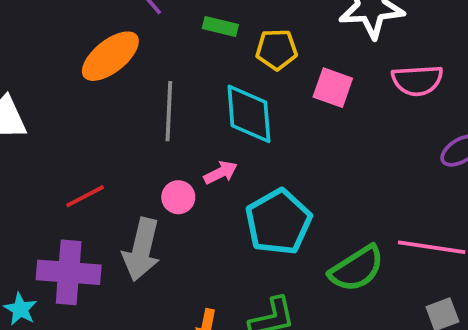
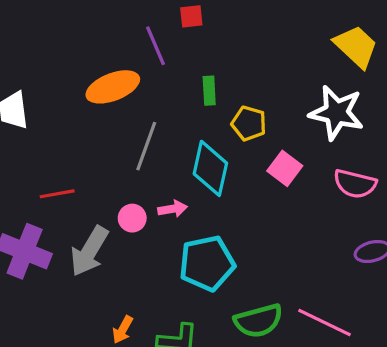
green rectangle: (220, 26) -> (209, 91), turned 56

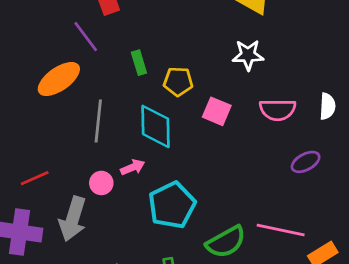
white star: (336, 113) -> (248, 55), size x0.7

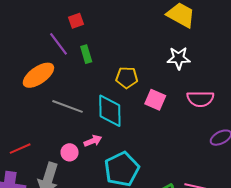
green rectangle: (139, 63) -> (86, 54), moved
gray line: (98, 121) -> (68, 106), turned -76

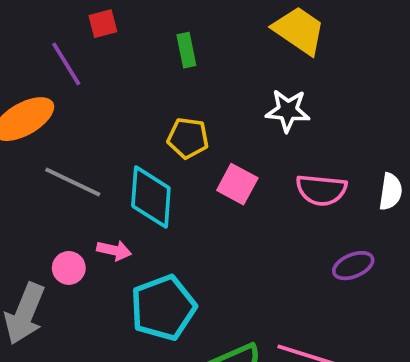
green rectangle: (86, 54) -> (186, 50), moved
pink arrow: (93, 141) -> (114, 250), turned 30

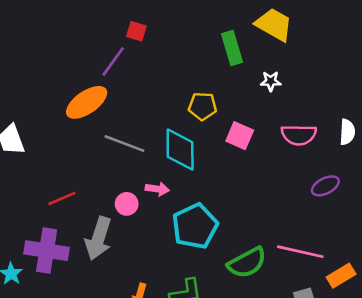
red square: (103, 24) -> (136, 31), turned 36
green rectangle: (186, 50) -> (232, 48), moved, size x1.4
purple line: (66, 64) -> (113, 61), turned 72
white star: (288, 111) -> (271, 81), size x0.7

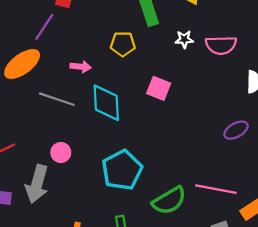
yellow pentagon: (202, 106) -> (123, 44), moved
pink semicircle: (299, 135) -> (221, 45), moved
pink arrow: (157, 189) -> (81, 67), moved

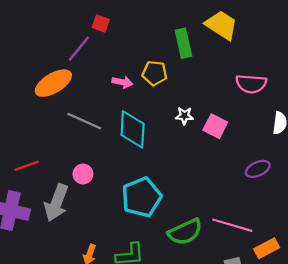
white star: (184, 39) -> (184, 116), moved
pink arrow: (81, 67) -> (122, 82), moved
pink square: (159, 88) -> (215, 126), moved

